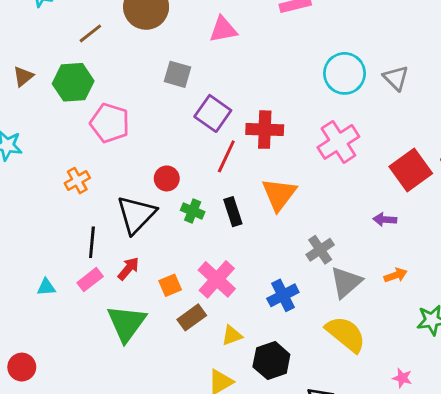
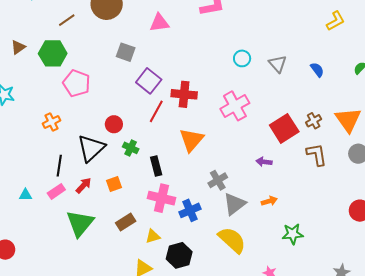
cyan circle: (345, 73) -> (242, 58), size x0.6
black rectangle: (233, 212) -> (156, 166), moved
pink cross: (217, 279) -> (161, 198), moved, turned -32
orange square: (170, 285) -> (114, 184), moved

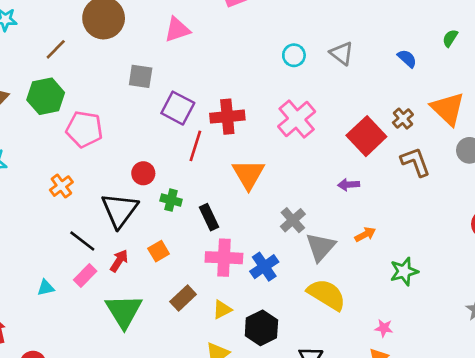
blue semicircle: (317, 70) -> (407, 59), moved
black line: (59, 166) -> (82, 241), turned -50

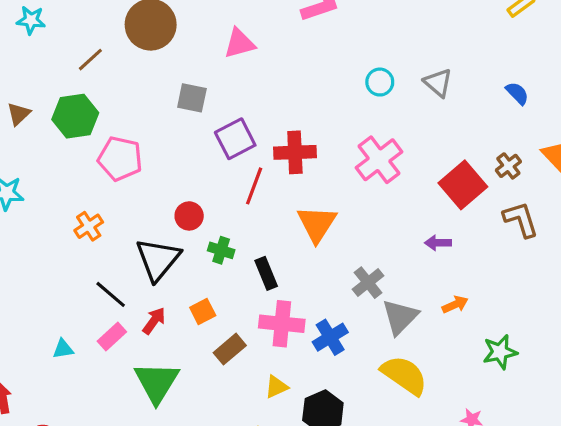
purple square: (178, 108) -> (235, 139), turned 32
brown rectangle: (183, 298) -> (230, 349), moved

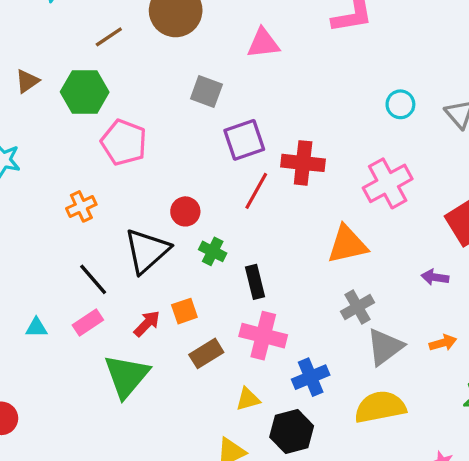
orange triangle: (317, 224) -> (347, 244), moved, turned 36
red arrow: (154, 321) -> (147, 324), moved
blue cross: (330, 337) -> (311, 377), moved
yellow semicircle: (404, 375) -> (380, 407), turned -54

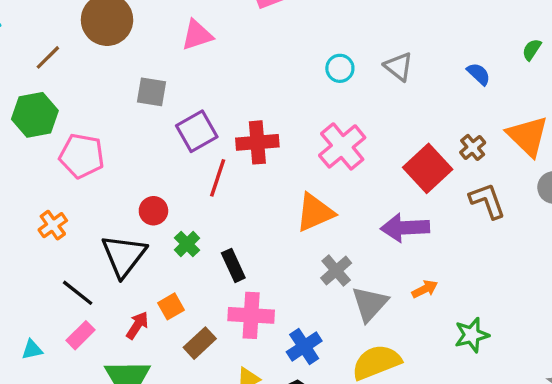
green cross: (213, 251) -> (187, 244), turned 30
purple arrow: (435, 277) -> (405, 228), size x1.8

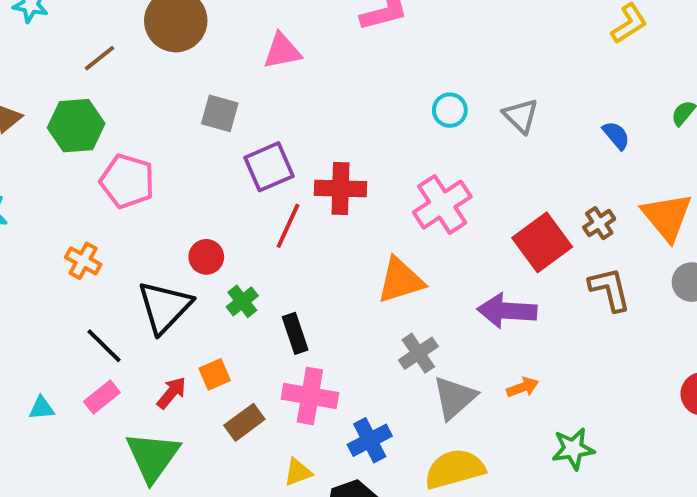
orange cross: (53, 225) -> (83, 261), turned -32

